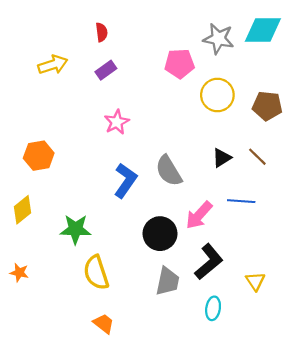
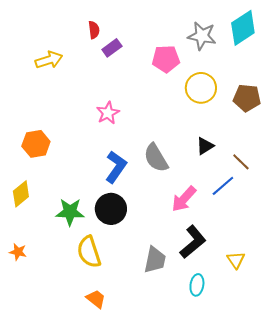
cyan diamond: (263, 30) -> (243, 28), turned -33
purple rectangle: (106, 70) -> (112, 48), moved
brown line: (257, 157) -> (241, 162), moved
blue line: (241, 201) -> (223, 186), turned -45
black circle: (160, 234) -> (111, 209), moved

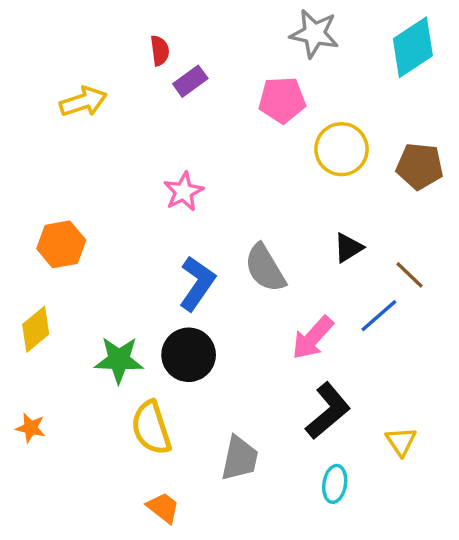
gray star: (202, 36) -> (314, 34), moved
gray trapezoid: (155, 260) -> (240, 458), moved

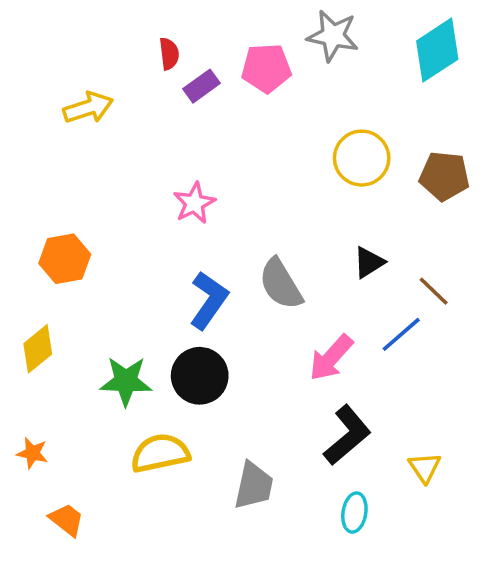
pink pentagon: (282, 100) -> (266, 68), moved
yellow semicircle: (151, 428) -> (160, 453), turned 96
orange trapezoid: (163, 508) -> (67, 520), moved

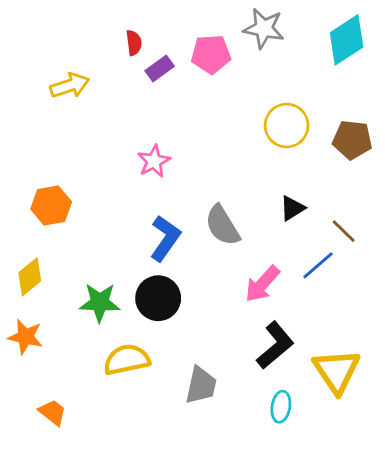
orange star: (32, 453) -> (25, 337), moved, size x1.4
yellow triangle: (425, 468) -> (337, 371), size x1.8

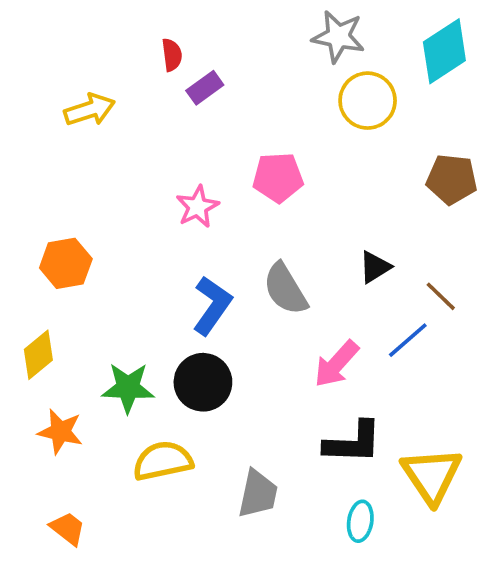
pink pentagon: (211, 54) -> (278, 177), moved
yellow circle: (287, 126) -> (368, 101), moved
orange star: (25, 337) -> (60, 432), moved
black L-shape: (275, 345) -> (353, 443), turned 42

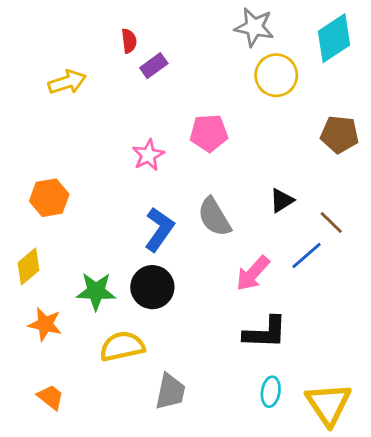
yellow triangle: (432, 476) -> (328, 404), moved
gray trapezoid: (258, 494) -> (170, 392), moved

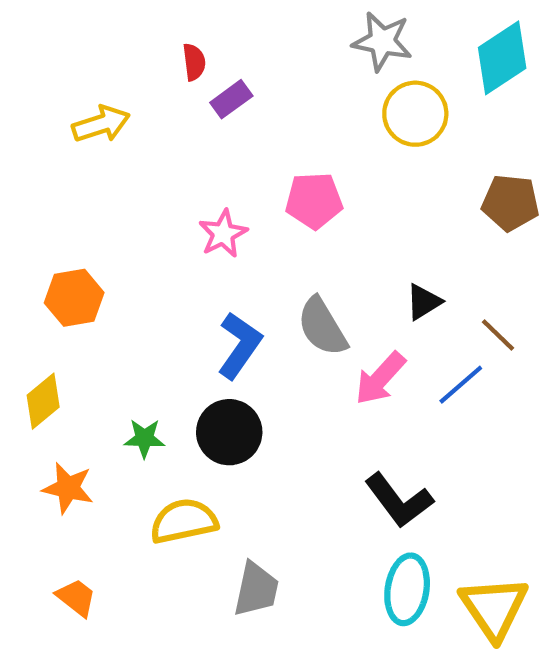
pink arrow: (253, 273) -> (380, 378), moved
green star: (96, 291) -> (144, 438), size x0.7
black L-shape: (265, 333) -> (399, 500), turned 51
cyan ellipse: (271, 392) -> (407, 589), size x1.5

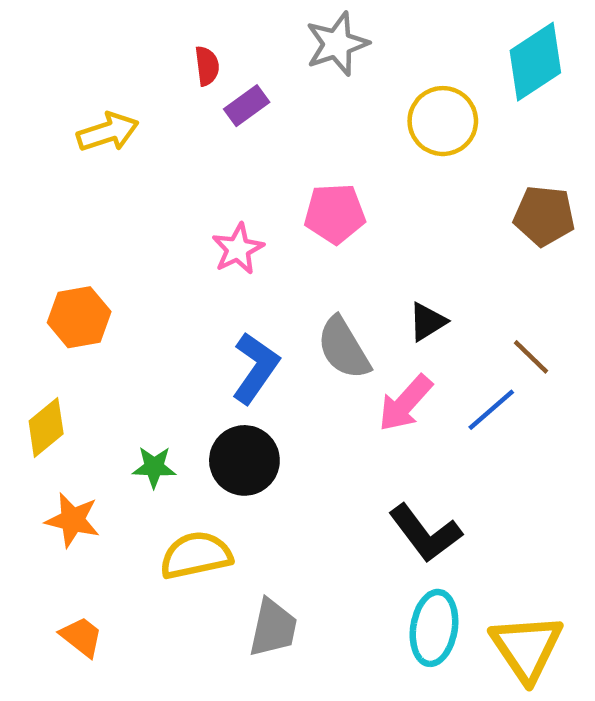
gray star: (382, 41) -> (337, 44), moved, turned -30
black triangle: (424, 302) -> (427, 322), moved

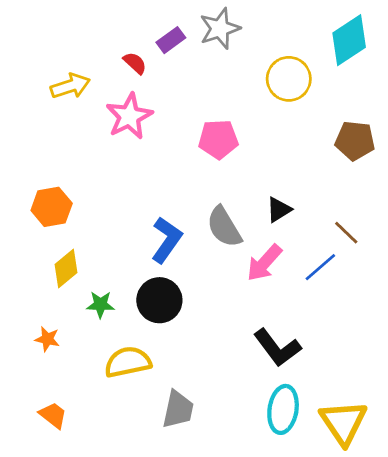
red semicircle: (207, 66) -> (135, 63), moved, turned -40
purple rectangle: (247, 106) -> (171, 40), moved
pink star: (238, 249) -> (129, 116), moved, size x1.4
yellow diamond: (46, 427) -> (66, 269), moved
orange star: (73, 520) -> (47, 339), size x0.7

